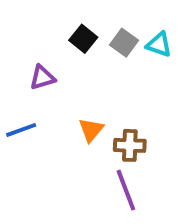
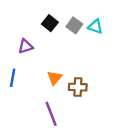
blue line: (21, 130) -> (13, 78), turned -60
purple line: (126, 190) -> (51, 114), moved

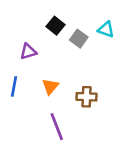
gray square: (74, 25) -> (79, 39), moved
orange triangle: (55, 78) -> (50, 86), moved

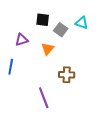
black square: (55, 26) -> (43, 20), turned -32
orange triangle: (50, 86) -> (48, 49), moved

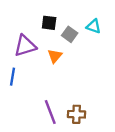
purple triangle: (22, 40) -> (25, 46), size x1.5
brown cross: (67, 75) -> (77, 114), moved

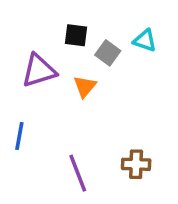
blue line: (13, 77) -> (19, 136), moved
brown cross: (77, 114) -> (136, 164), moved

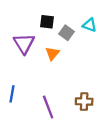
purple triangle: (39, 71) -> (24, 44), turned -45
blue line: (19, 136) -> (12, 94), moved

